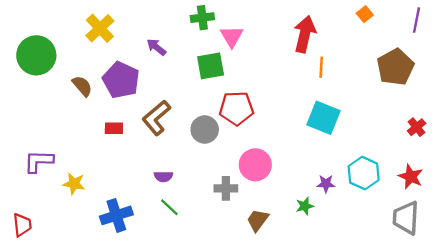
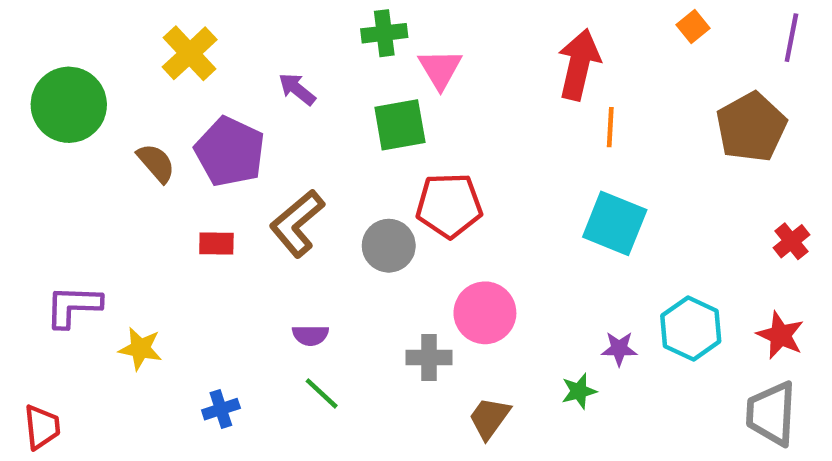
blue cross: (116, 215) -> (221, 409), size x0.6

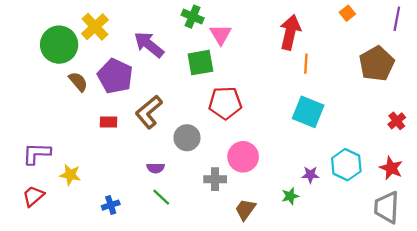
green cross: (384, 33) -> (193, 17), turned 30
purple arrow: (297, 89) -> (149, 45), size x1.6
green circle: (69, 105) -> (59, 45), moved
gray circle: (389, 246) -> (187, 138), moved
red trapezoid: (42, 427) -> (33, 196), moved, turned -125

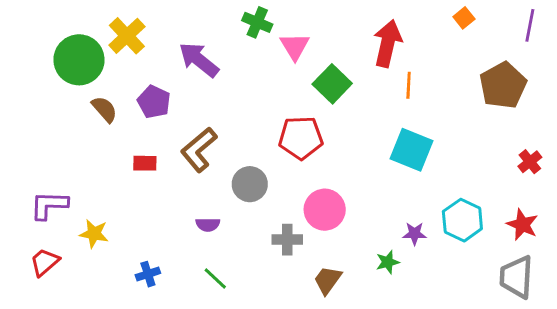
green square: (200, 63) -> (332, 84), moved, turned -36
purple pentagon: (115, 76) -> (154, 102), size x0.7
green line: (161, 197) -> (215, 279), moved

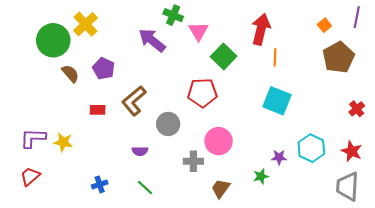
orange square: (464, 18) -> (324, 25), moved
purple arrow: (199, 60) -> (152, 40), moved
yellow star: (94, 234) -> (63, 142), moved

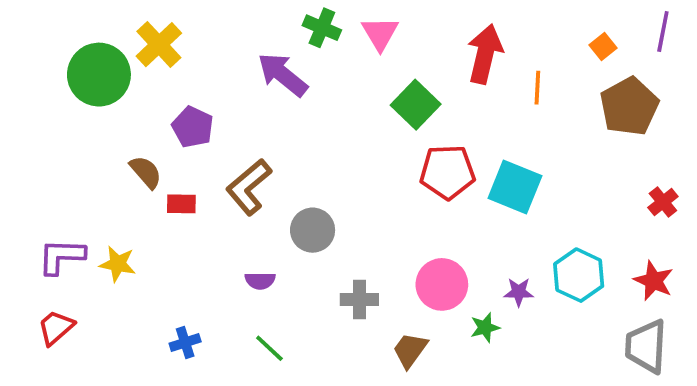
pink triangle: (198, 31) -> (380, 33), moved
orange line: (275, 57) -> (537, 88), moved
brown semicircle: (70, 74) -> (146, 172), moved
red pentagon: (202, 93) -> (447, 172), moved
pink circle: (219, 141) -> (442, 284), moved

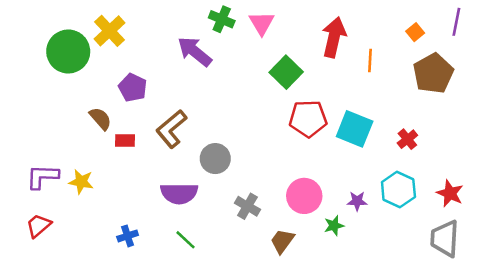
red cross: (663, 202) -> (407, 139), moved
purple semicircle: (260, 281) -> (179, 193), size x1.8
gray cross: (359, 299) -> (247, 206), turned 30

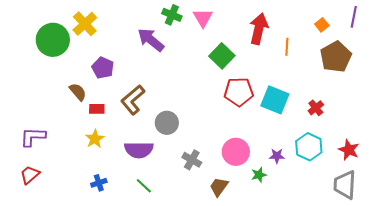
yellow star: (81, 182) -> (95, 139), moved, turned 30

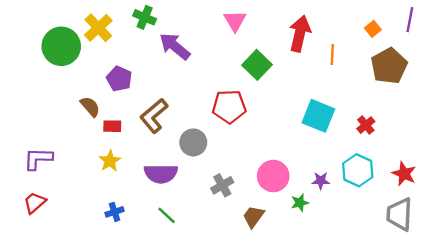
green cross: (172, 15) -> (145, 17), moved
red pentagon: (239, 92) -> (229, 107), moved
gray cross: (192, 160) -> (222, 185), turned 30

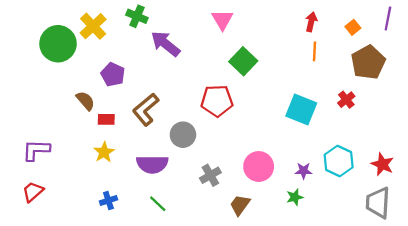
red arrow: (300, 34) -> (311, 22), moved, size x0.6
red cross: (366, 125) -> (346, 100), moved
green star: (300, 203) -> (295, 197), moved

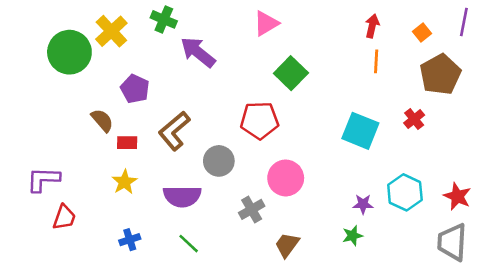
pink triangle: (222, 20) -> (266, 23), turned 30
pink circle: (259, 166) -> (286, 178), moved
red trapezoid: (33, 192) -> (64, 217), moved, turned 150

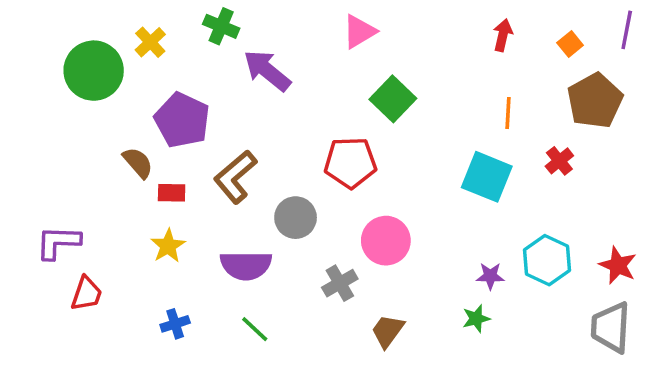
yellow cross: (111, 31) -> (150, 42), size x0.7
orange line: (376, 61) -> (508, 113), moved
purple pentagon: (135, 89) -> (182, 120), size x1.4

